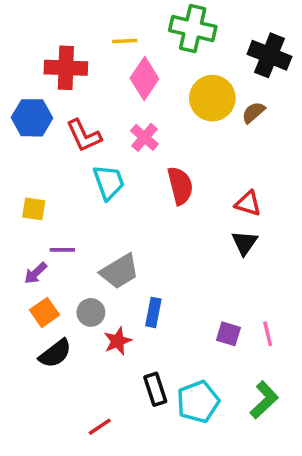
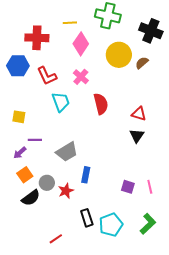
gray circle: (91, 312) -> (47, 183), moved

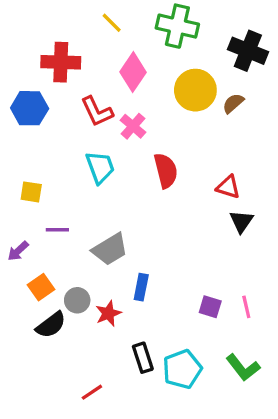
yellow line: (70, 23) -> (112, 23), moved, turned 48
red L-shape: (47, 76) -> (97, 111), moved
black triangle: (137, 136) -> (241, 221), moved
purple arrow: (20, 153) -> (18, 251), moved
green L-shape: (148, 224) -> (243, 368), turned 95

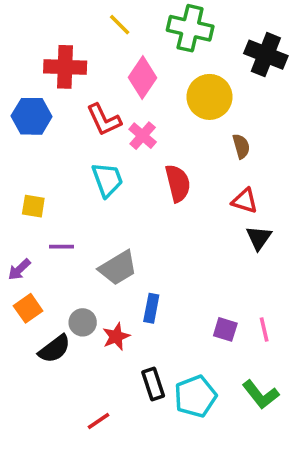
brown semicircle: (233, 103) -> (241, 146), moved, turned 115
orange square: (41, 287) -> (28, 308), moved

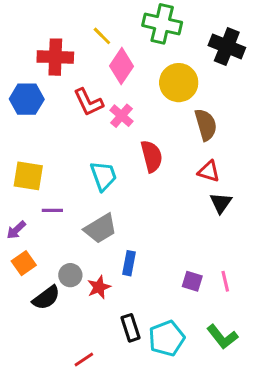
yellow line: (120, 25) -> (102, 36), moved
brown semicircle: (241, 146) -> (206, 125), size x1.5
cyan trapezoid: (107, 180) -> (103, 176), moved
yellow square: (33, 206) -> (28, 176), size x1.5

